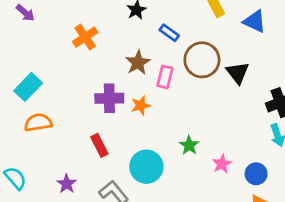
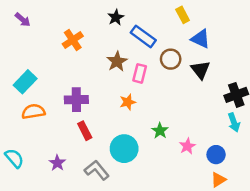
blue triangle: (255, 21) -> (200, 39), moved
blue rectangle: (169, 33) -> (143, 36), size x1.5
brown circle: (202, 60) -> (171, 59), size x0.7
purple cross: (109, 98) -> (76, 100), moved
orange star: (141, 105) -> (128, 102), moved

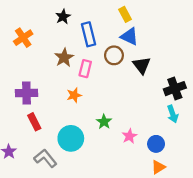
blue rectangle: (143, 36) -> (88, 34), turned 40
blue triangle: (200, 39) -> (129, 37), moved

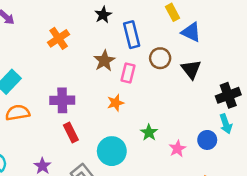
blue triangle: (129, 37) -> (191, 32), moved
blue circle: (156, 144) -> (207, 140), moved

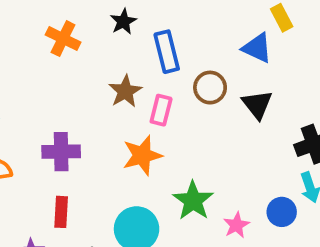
yellow rectangle: (173, 12) -> (282, 18), moved
orange cross: (59, 38) -> (63, 39), moved, turned -30
orange star: (116, 103) -> (142, 155), size x1.5
red rectangle: (71, 133) -> (61, 212), moved, turned 30
green star: (149, 133) -> (193, 201), size x1.5

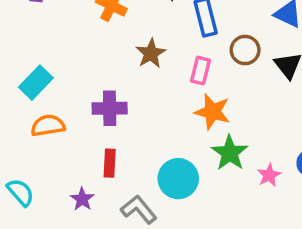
brown star: (125, 91) -> (151, 53), moved
orange star: (142, 155) -> (212, 112), moved, turned 30

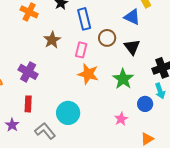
purple cross: (110, 108) -> (28, 72), turned 30
green star: (230, 153) -> (123, 79), moved
pink star: (269, 175) -> (121, 119), moved

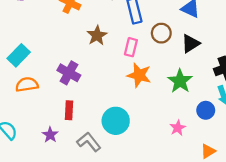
black triangle: (132, 47) -> (191, 44), turned 36

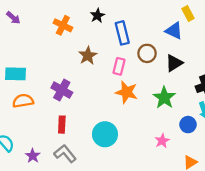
cyan rectangle: (19, 55) -> (15, 74), turned 48
purple star: (50, 135) -> (33, 156), moved
gray L-shape: (89, 142) -> (65, 154), moved

